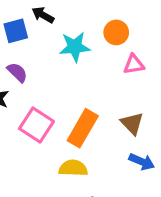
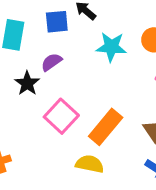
purple semicircle: (17, 72) -> (51, 62), turned -90

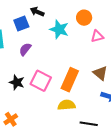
cyan star: (111, 47) -> (59, 29), turned 30
black star: (27, 83) -> (17, 82), moved

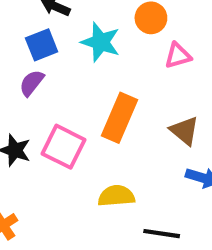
blue square: (21, 24) -> (42, 45), moved
orange rectangle: (70, 80) -> (120, 118), moved

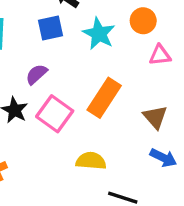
purple semicircle: (32, 83) -> (36, 74), moved

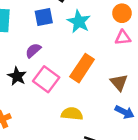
orange circle: (143, 21) -> (122, 13), moved

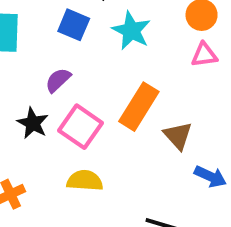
blue square: (44, 17) -> (74, 25), turned 36
brown triangle: (119, 82) -> (178, 136), moved
yellow semicircle: (72, 114) -> (85, 181), moved

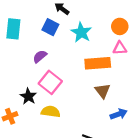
orange rectangle: (139, 107) -> (98, 63), moved, turned 50
black star: (33, 123) -> (28, 96), moved
blue arrow: (210, 177) -> (119, 114), turned -49

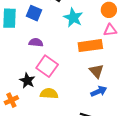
blue square: (50, 27) -> (34, 13), moved
purple semicircle: (40, 56) -> (36, 42), turned 48
blue arrow: (119, 114) -> (99, 91), moved

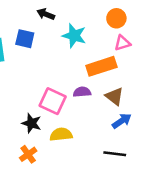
purple semicircle: (36, 42) -> (82, 92), moved
orange cross: (11, 100) -> (28, 154), moved

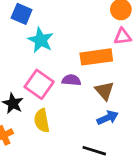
cyan star: (74, 36) -> (41, 40), moved
yellow semicircle: (61, 134) -> (42, 121), turned -105

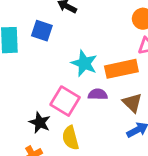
cyan star: (41, 40) -> (84, 63), moved

